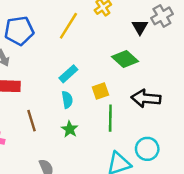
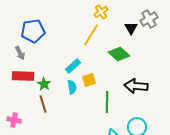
yellow line: (68, 26) -> (91, 35), moved
yellow square: (100, 91) -> (89, 80), moved
green star: (70, 129) -> (44, 84), moved

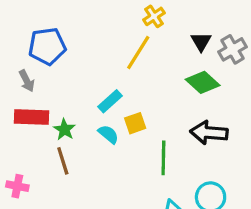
gray cross: (149, 19) -> (233, 49), moved
green diamond: (119, 54) -> (203, 82), moved
cyan semicircle: (72, 87) -> (108, 134), turned -40

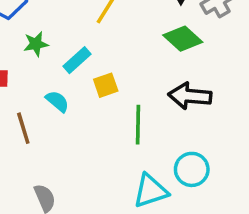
green star: (64, 130) -> (36, 44), moved, turned 30
cyan semicircle: (108, 134) -> (57, 101), moved

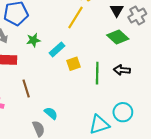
black arrow: (190, 96) -> (122, 70), size x0.7
cyan semicircle: (57, 101) -> (51, 113), moved
green line: (138, 125) -> (97, 73), moved

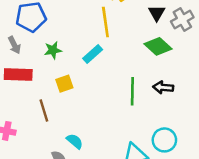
yellow line: (76, 18) -> (105, 22), turned -40
cyan rectangle: (57, 49) -> (93, 54), moved
yellow square: (74, 64) -> (64, 84), moved

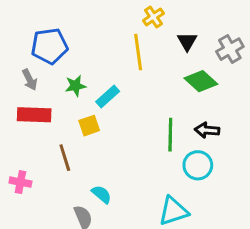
black triangle: (157, 13) -> (187, 41), moved
cyan rectangle: (93, 54) -> (108, 96), moved
cyan circle: (164, 140) -> (198, 165), moved

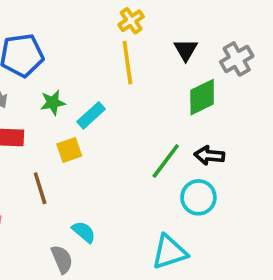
yellow cross: (153, 17) -> (131, 21), moved
green diamond: (201, 81) -> (202, 97), turned -68
green line: (170, 135) -> (166, 161), turned 36

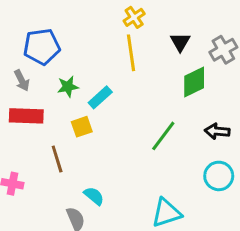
black arrow: (209, 155) -> (217, 131), moved
cyan circle: (198, 197) -> (219, 176), moved

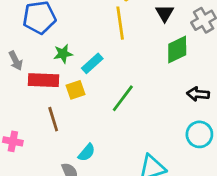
gray arrow: (22, 80) -> (16, 61), moved
red rectangle: (26, 116) -> (43, 80), moved
green line: (163, 136) -> (123, 98), moved
cyan semicircle: (94, 196) -> (87, 153), turned 90

